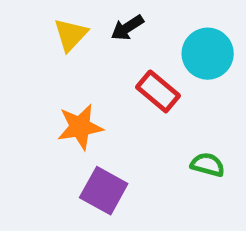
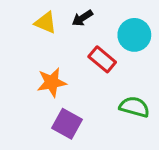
yellow triangle: (71, 35) -> (46, 23), turned -50
green semicircle: (208, 165) -> (134, 107), size x1.4

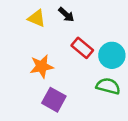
black arrow: (82, 18) -> (66, 15), turned -105
cyan circle: (134, 35) -> (112, 55), moved

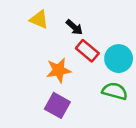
black arrow: (66, 15) -> (74, 27), moved
orange star: (42, 66) -> (59, 70), moved

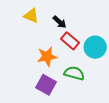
green semicircle: (115, 91) -> (74, 73), moved

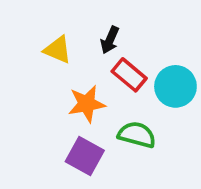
yellow triangle: (31, 16) -> (58, 50), moved
black arrow: (60, 22) -> (110, 40), turned 72

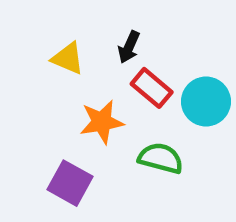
purple square: (85, 156) -> (70, 183), moved

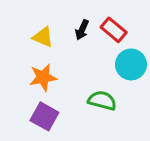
red rectangle: (152, 88) -> (114, 30), moved
orange star: (102, 122) -> (43, 77), moved

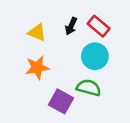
cyan circle: (131, 64) -> (95, 56), moved
purple square: (44, 116) -> (61, 101), moved

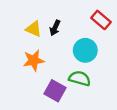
black arrow: (71, 26) -> (55, 28), moved
red rectangle: (99, 26) -> (101, 20), moved

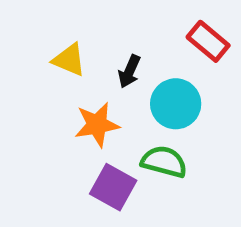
black arrow: (55, 28) -> (129, 71), moved
orange star: (34, 60) -> (97, 125), moved

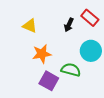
black arrow: (129, 71) -> (69, 25), moved
cyan circle: (176, 104) -> (91, 51), moved

